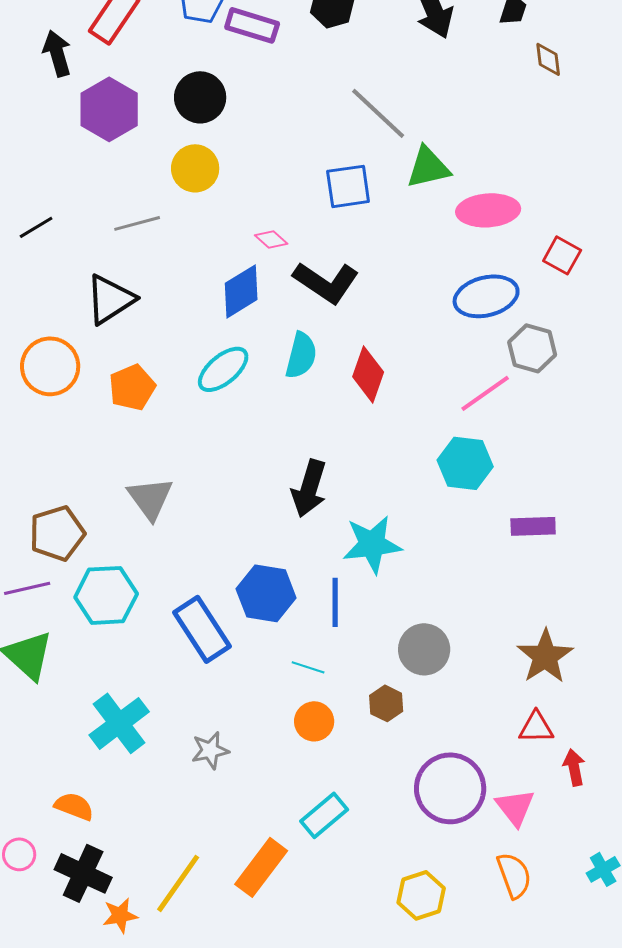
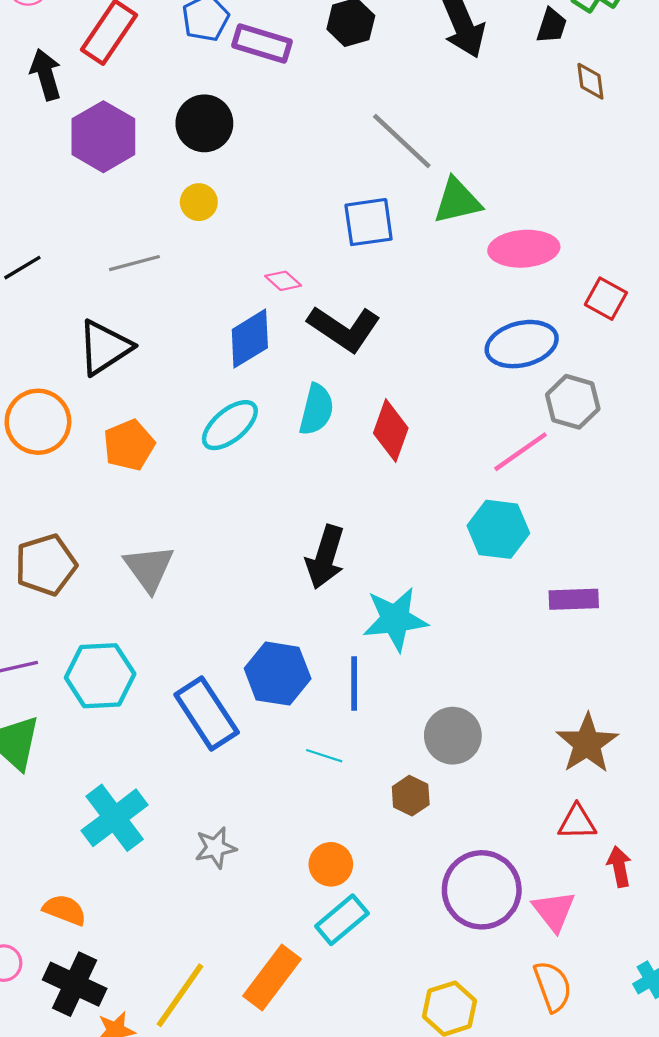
yellow circle: (195, 168) -> (199, 202), size x0.7
brown pentagon: (57, 533) -> (46, 565), moved
orange circle: (314, 721) -> (331, 864), moved

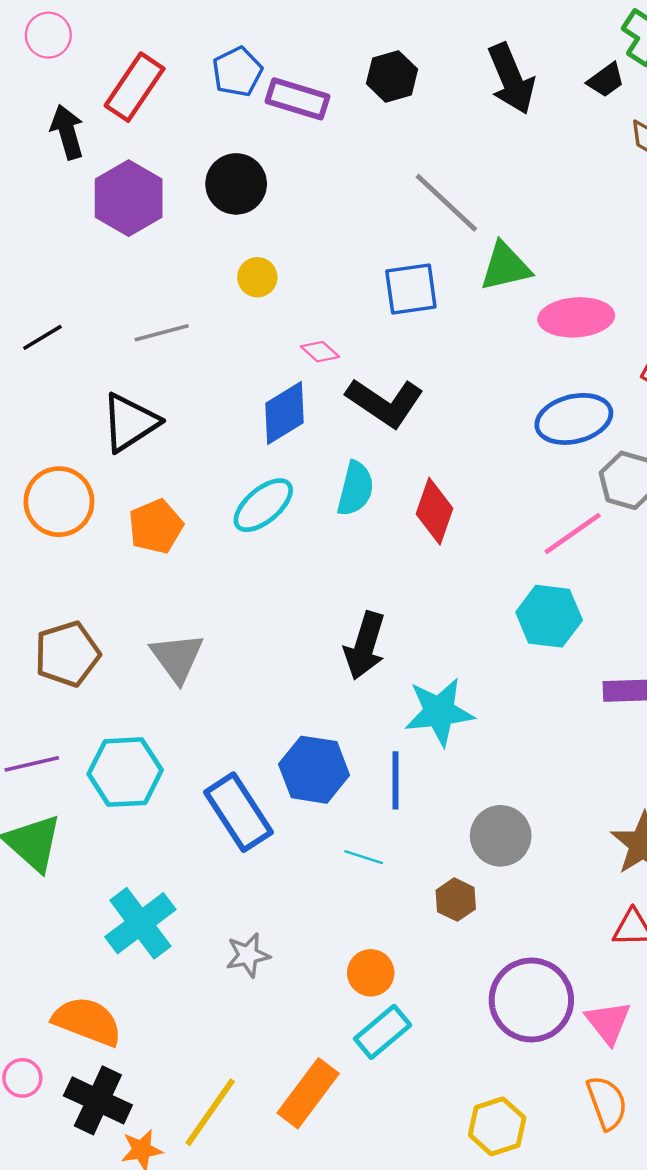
black trapezoid: (552, 26) -> (606, 80), turned 36
yellow circle: (199, 202) -> (257, 277), moved
orange semicircle: (65, 910) -> (87, 1021), size x1.5

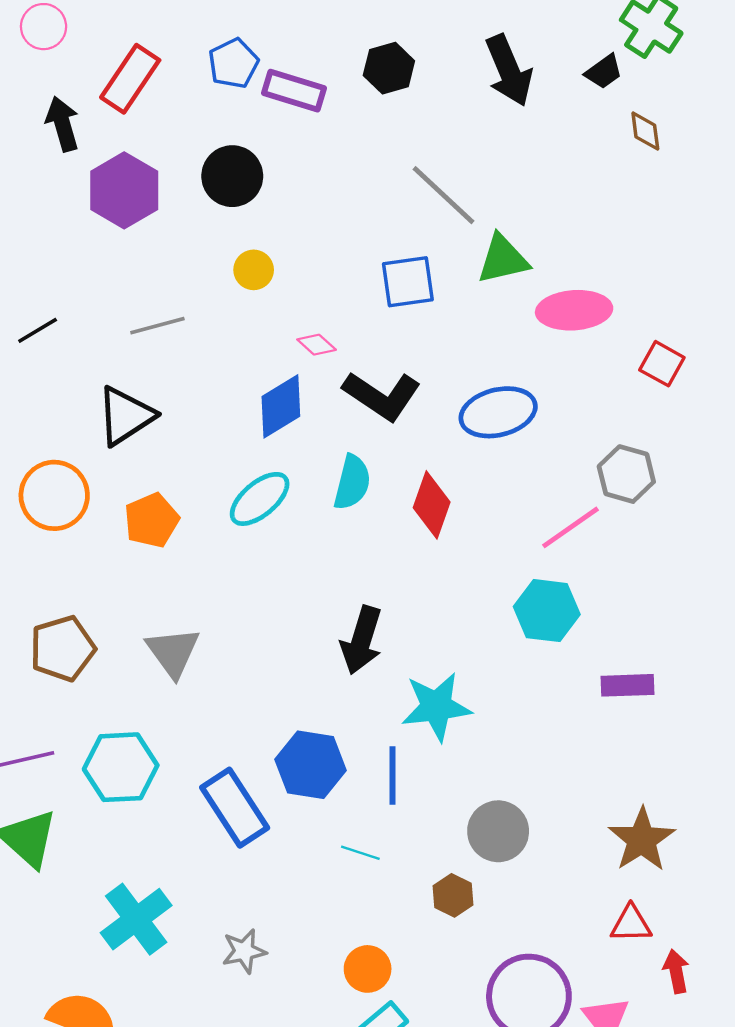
blue ellipse: (574, 419) -> (498, 412), moved

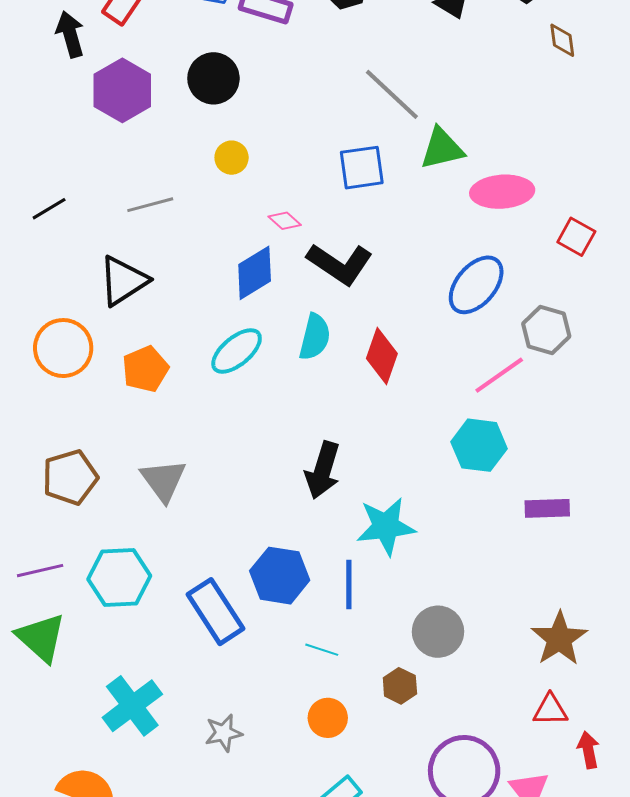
blue ellipse: (498, 412) -> (476, 285), moved, turned -36
orange circle: (368, 969) -> (328, 718), moved

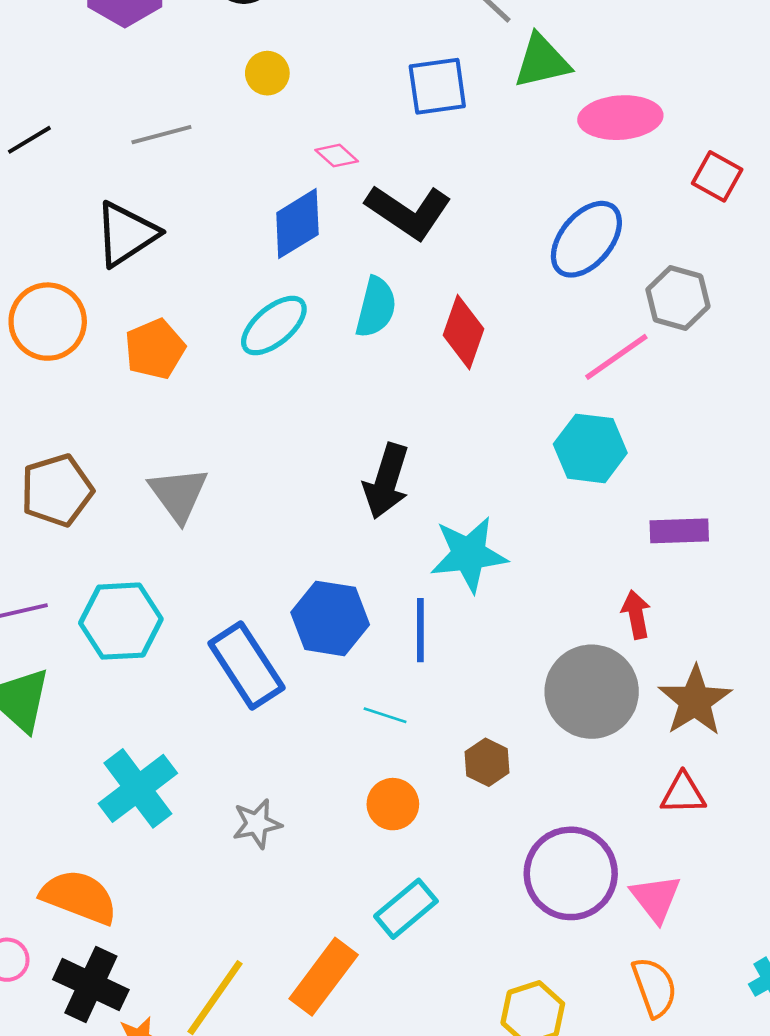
gray circle: (438, 632) -> (592, 692), moved, size x1.4
red arrow: (588, 750) -> (636, 614), moved

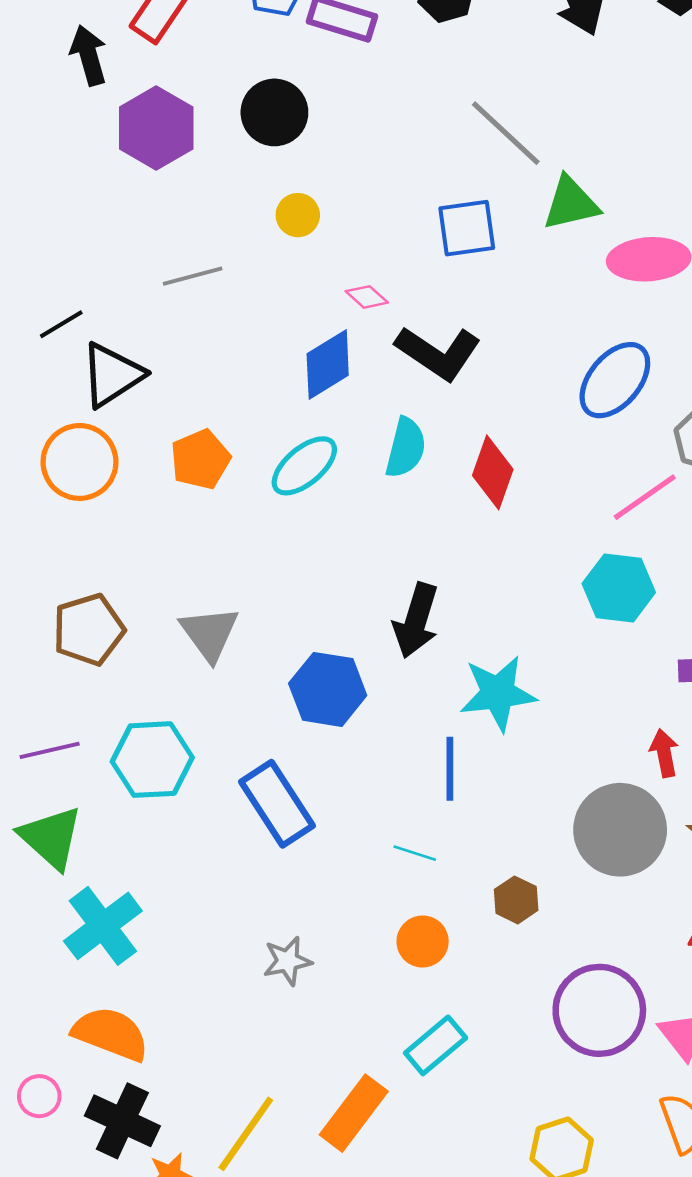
black line: (29, 140) -> (61, 324), moved
black triangle: (126, 234) -> (112, 375), moved
orange pentagon: (155, 349) -> (200, 459), moved
blue hexagon: (330, 618) -> (328, 689), moved
cyan cross: (138, 788) -> (103, 926), moved

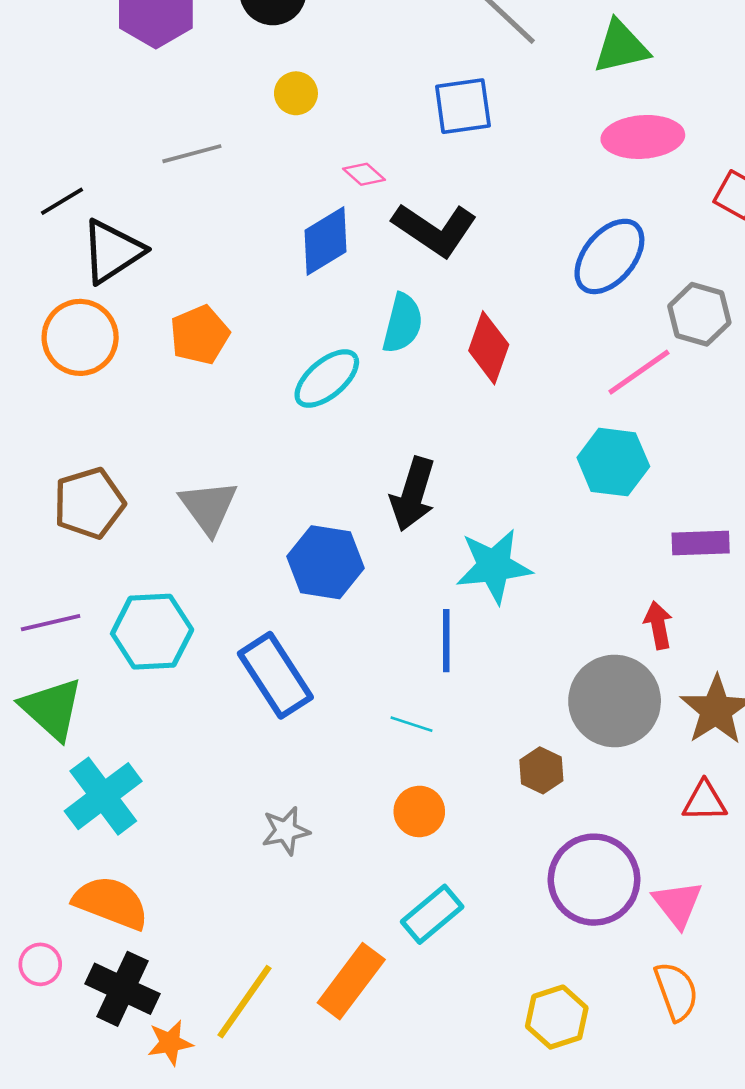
green triangle: (571, 203) -> (621, 47), moved
cyan ellipse: (304, 466) -> (327, 379), moved
brown hexagon: (516, 900) -> (541, 770), moved

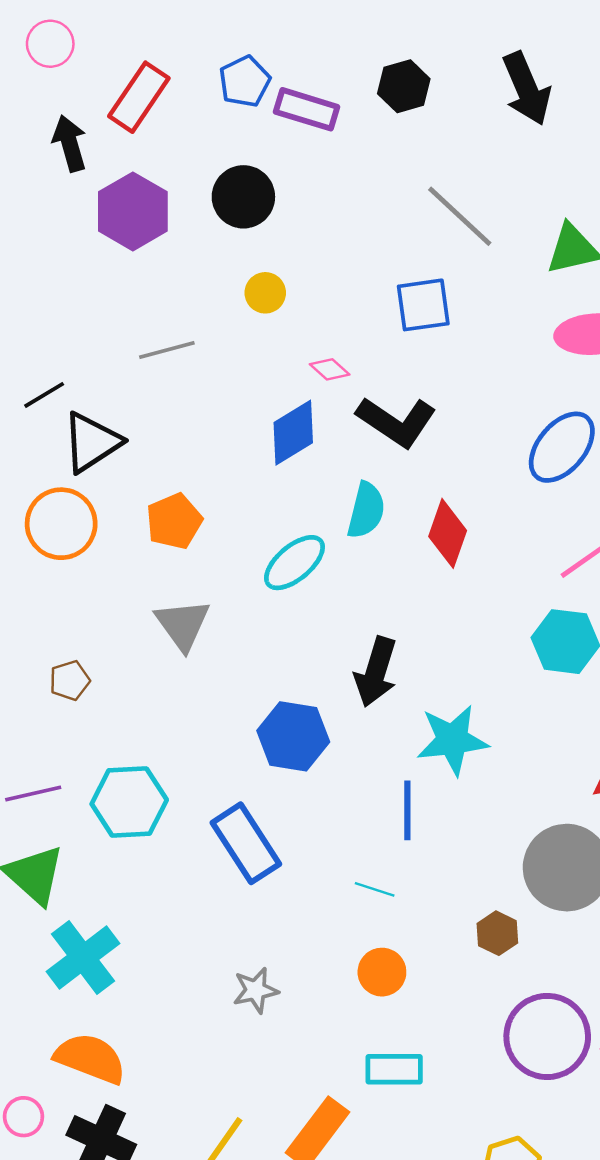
brown pentagon: (89, 503) -> (70, 680), size x0.6
gray triangle: (209, 507) -> (183, 625), moved
cyan rectangle: (432, 914) -> (394, 1069), turned 40

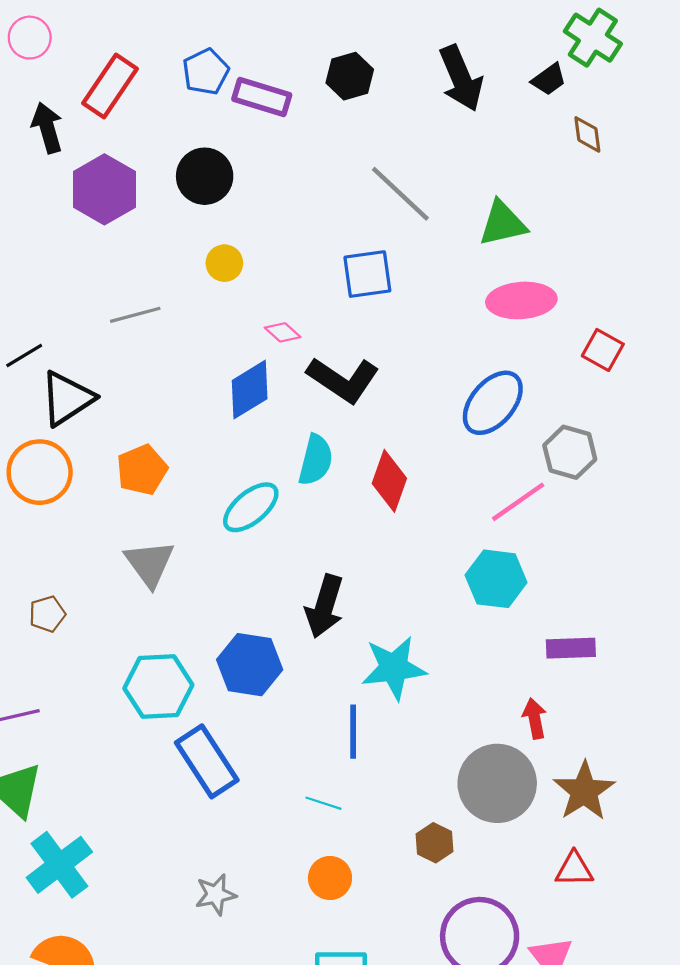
cyan hexagon: (129, 802) -> (158, 687), moved

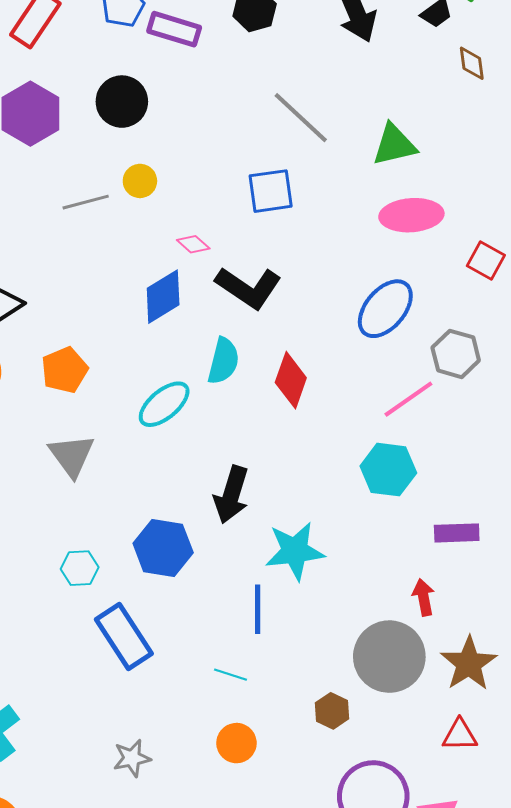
gray line: (135, 315) -> (86, 202), moved
cyan hexagon: (158, 687) -> (80, 568), size x0.6

